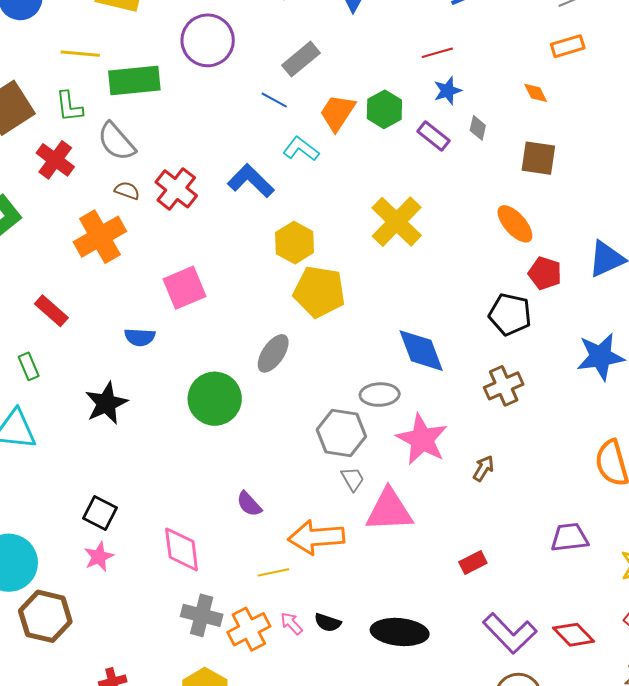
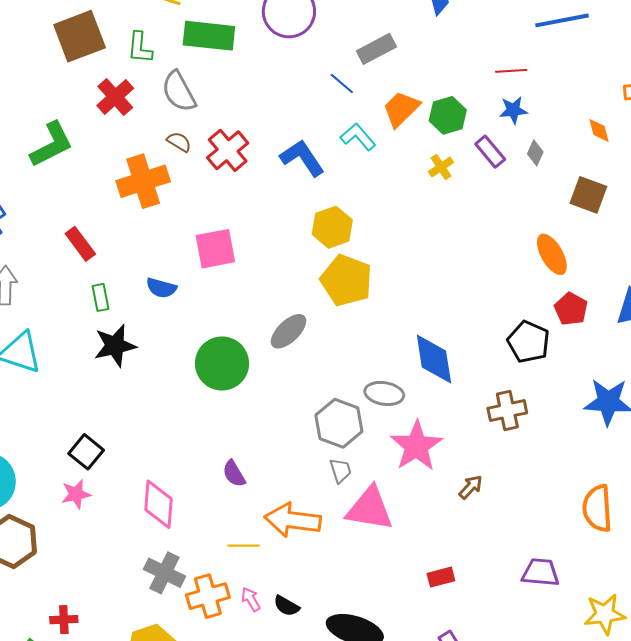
yellow cross: (397, 222) -> (441, 167), moved, size x0.5
green rectangle: (29, 366) -> (100, 297), moved

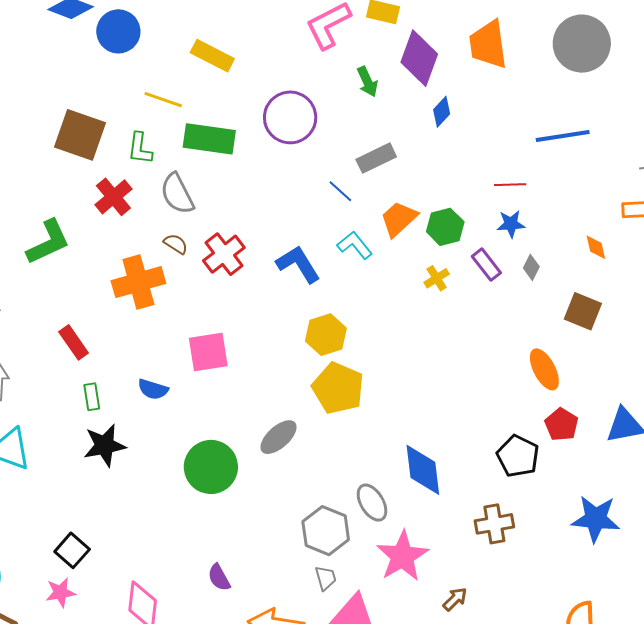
brown square: (80, 36) -> (80, 135), turned 38
gray ellipse: (384, 393) -> (372, 503), turned 48

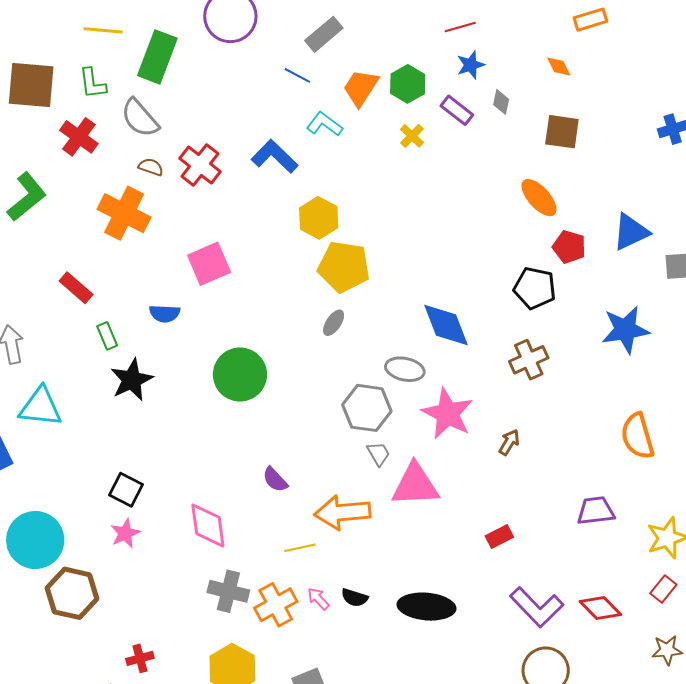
green rectangle: (209, 139) -> (157, 57), turned -63
orange cross: (138, 282) -> (124, 213), turned -33
gray ellipse: (279, 437) -> (334, 323), moved, size x0.7
gray ellipse: (372, 503) -> (405, 369), turned -33

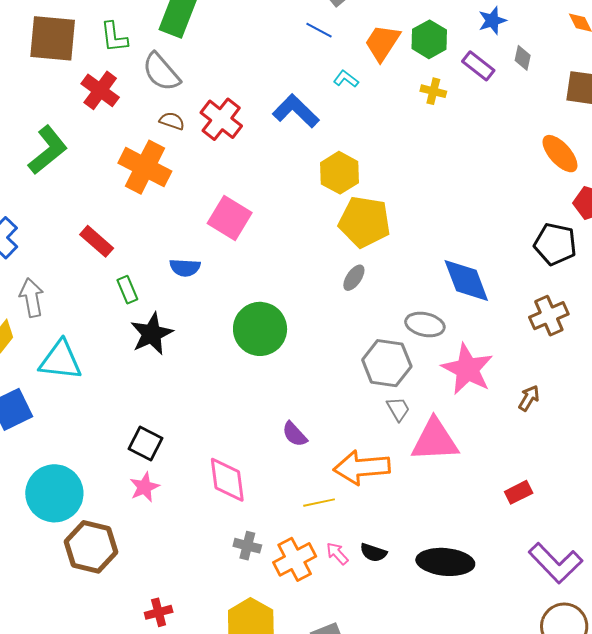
cyan L-shape: (325, 124) -> (346, 79), size x0.7
yellow cross: (412, 136) -> (433, 91), turned -30
pink square: (209, 264) -> (230, 218), turned -36
gray cross: (228, 591) -> (247, 546), size x0.7

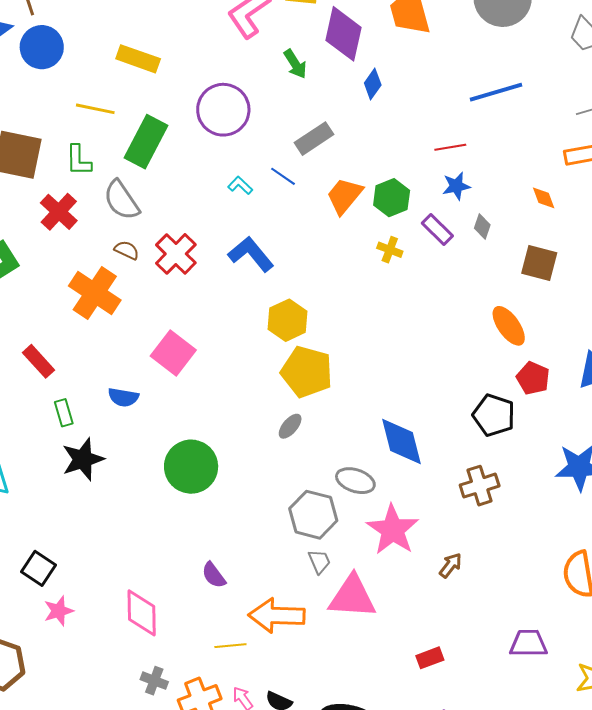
cyan L-shape: (346, 79) -> (240, 185), moved
black square: (145, 444) -> (38, 568), moved

